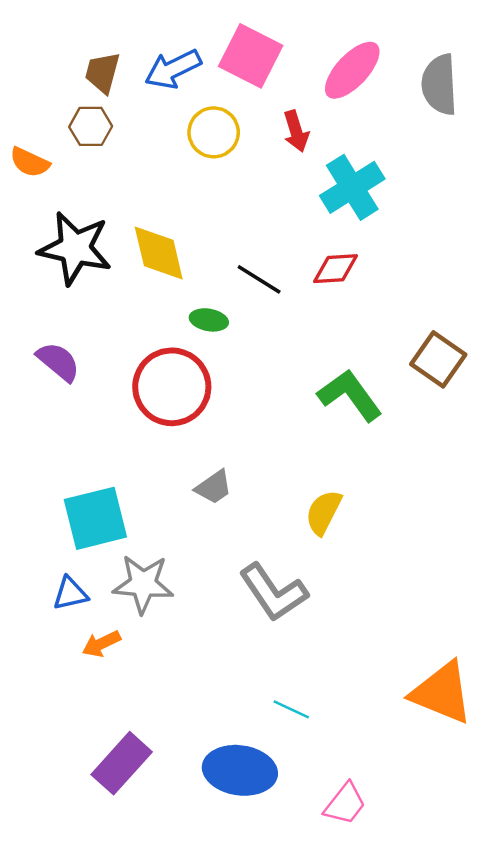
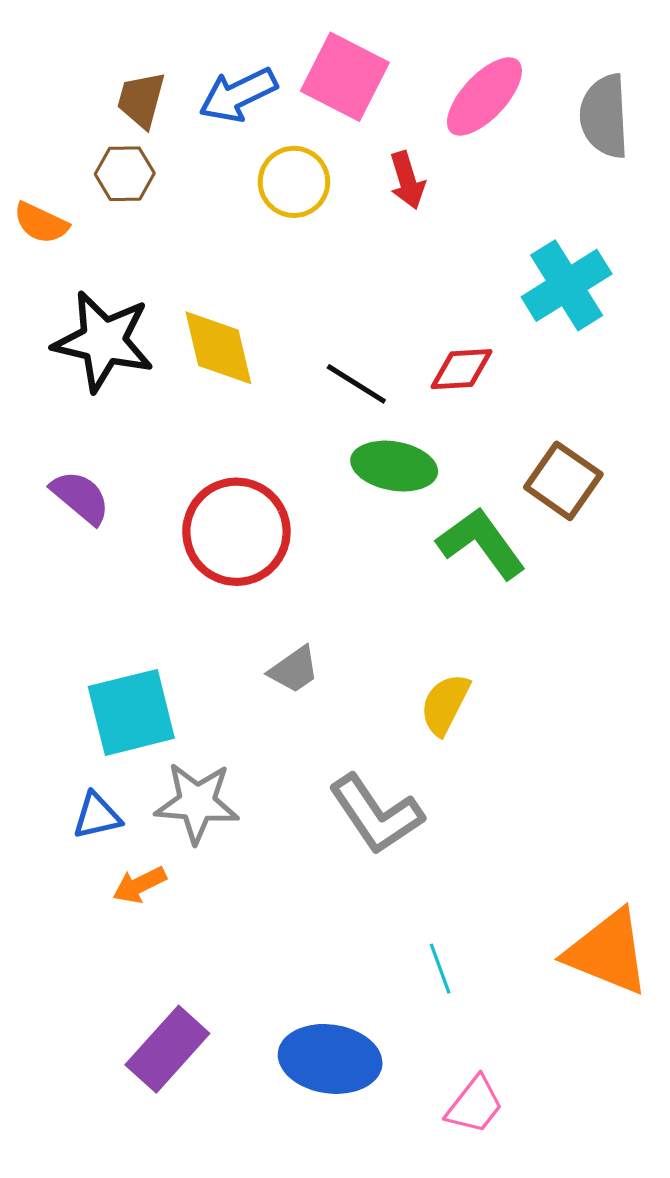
cyan cross: (352, 187) -> (567, 285), moved
green ellipse: (209, 320) -> (394, 466), moved, size x1.6
brown square: (438, 359) -> (563, 481), moved
cyan line: (291, 709) -> (440, 969), moved, turned 45

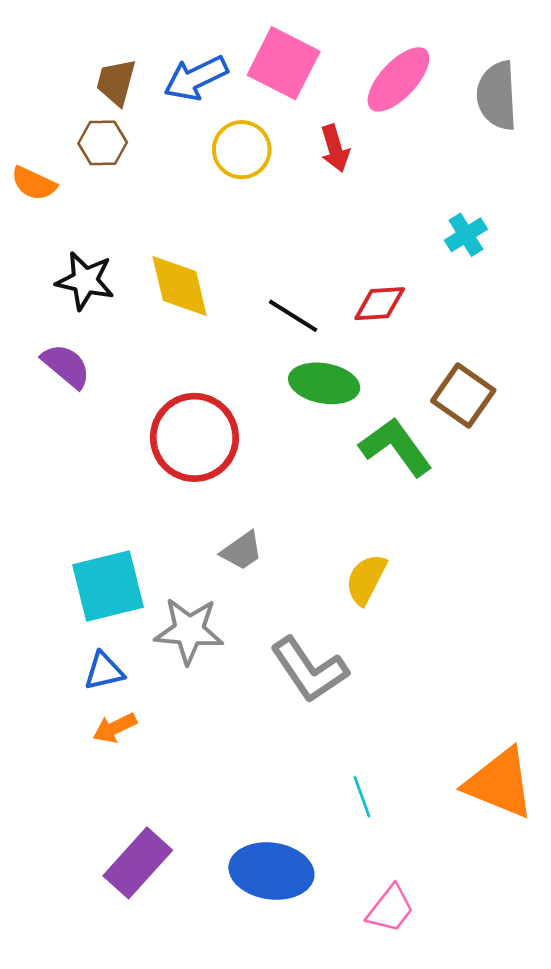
cyan cross: (567, 285) -> (466, 235), size x0.6
black star: (103, 341) -> (85, 281), size x0.7
purple semicircle: (80, 497) -> (66, 366), moved
gray star: (197, 803) -> (189, 631), moved
blue triangle: (97, 816) -> (104, 671), moved

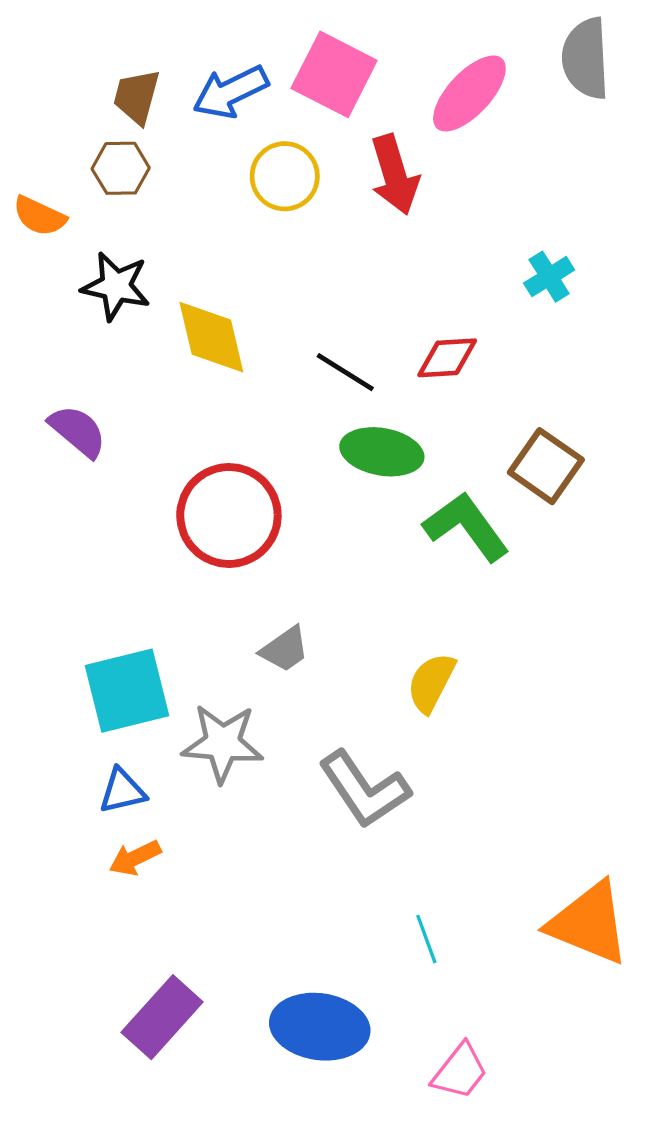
gray semicircle: (497, 96) -> (586, 58), moved
red arrow: (335, 148) -> (395, 175), size x1.4
black star: (85, 281) -> (116, 286), moved

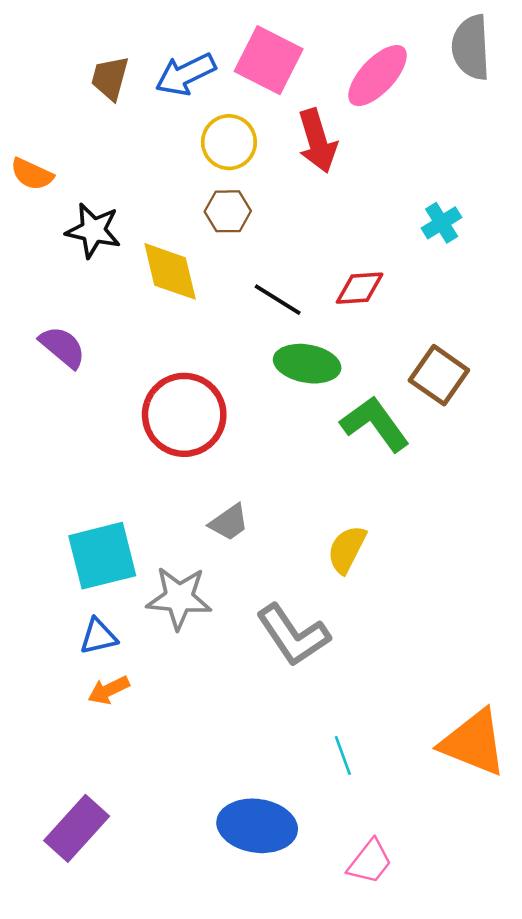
brown hexagon: (121, 168) -> (228, 211), moved
purple rectangle: (162, 1017) -> (77, 828), moved

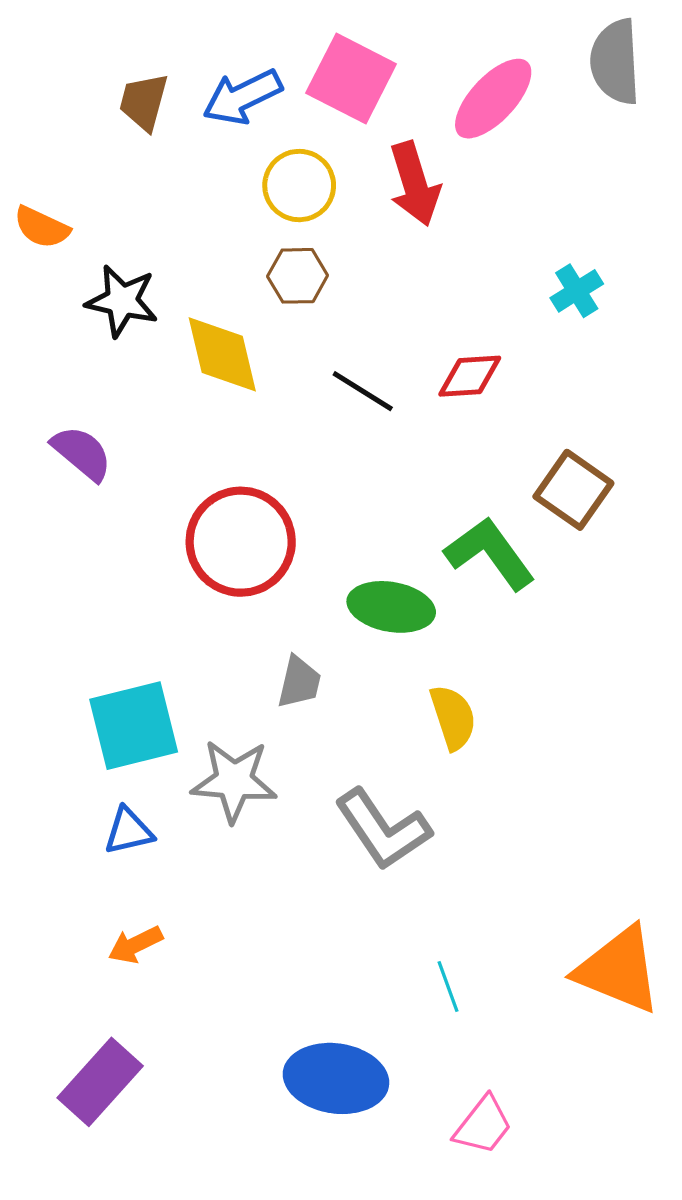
green ellipse: (307, 364) -> (391, 607), moved
gray trapezoid: (229, 522) -> (299, 682), turned -42
yellow semicircle: (347, 549) -> (453, 717), turned 135
orange arrow: (109, 690) -> (135, 945), moved

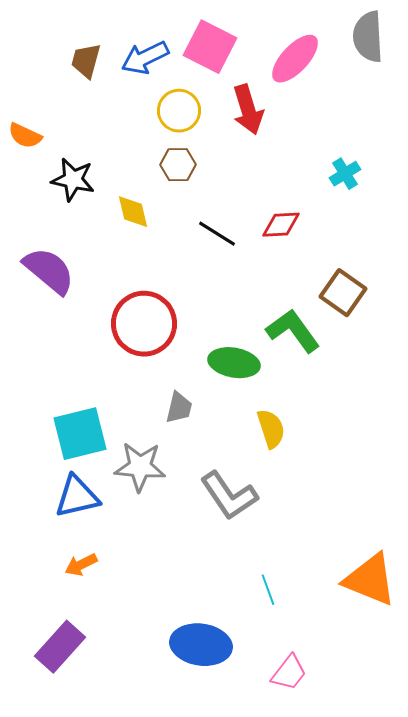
yellow diamond: (222, 354) -> (133, 212), size x0.7
purple semicircle: (82, 453) -> (49, 271), size x1.4
blue triangle: (129, 831) -> (77, 497), size x1.5

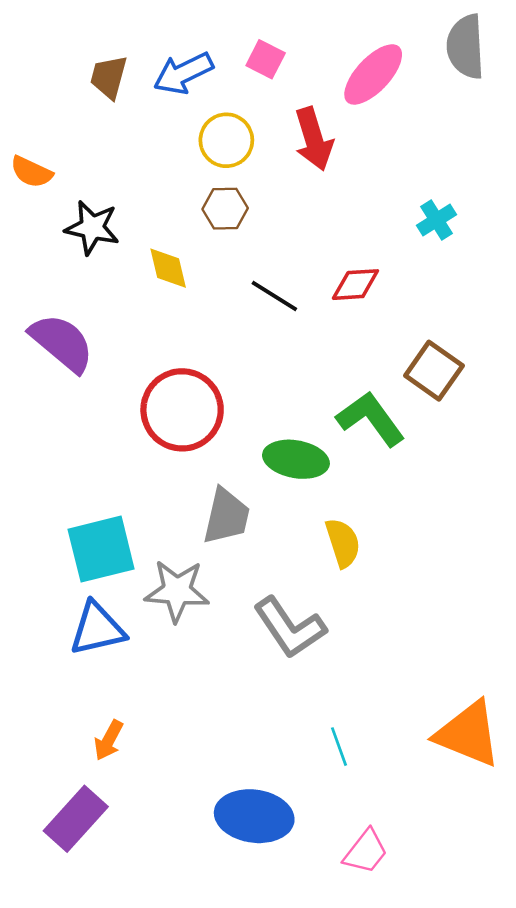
pink square: (210, 47) -> (266, 59), size x0.6
gray trapezoid: (179, 408) -> (226, 516), size x1.4
orange arrow: (81, 565) -> (109, 740), moved, turned -36

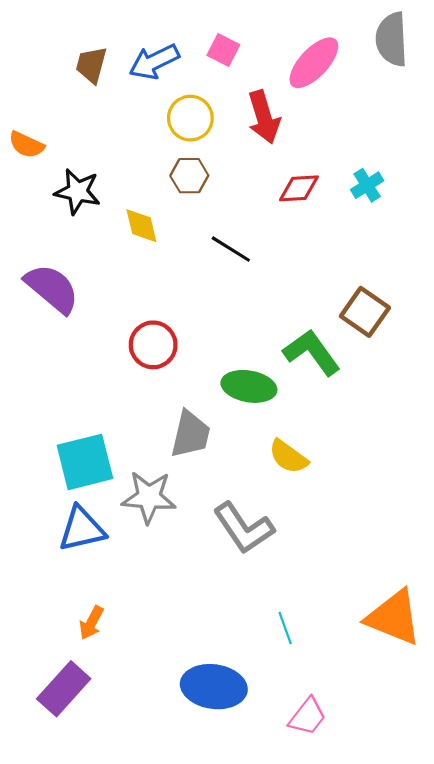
red diamond: (355, 285) -> (299, 188), moved
red circle: (182, 410) -> (153, 345), size x0.7
yellow semicircle: (343, 543) -> (288, 457), turned 144

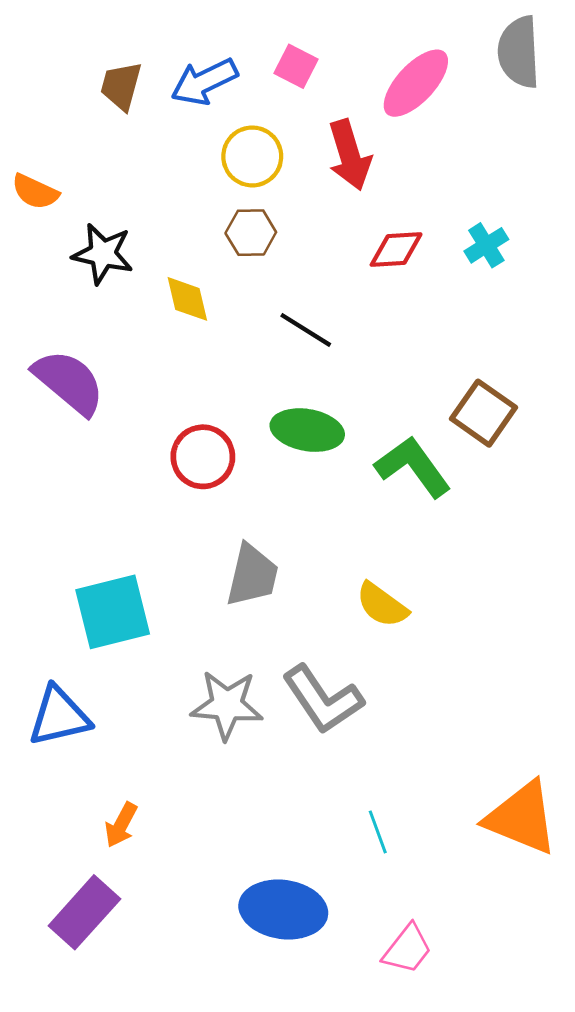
green ellipse: (249, 386) -> (307, 430), moved
gray star: (149, 497) -> (227, 705), moved
blue triangle: (82, 529) -> (59, 716), moved

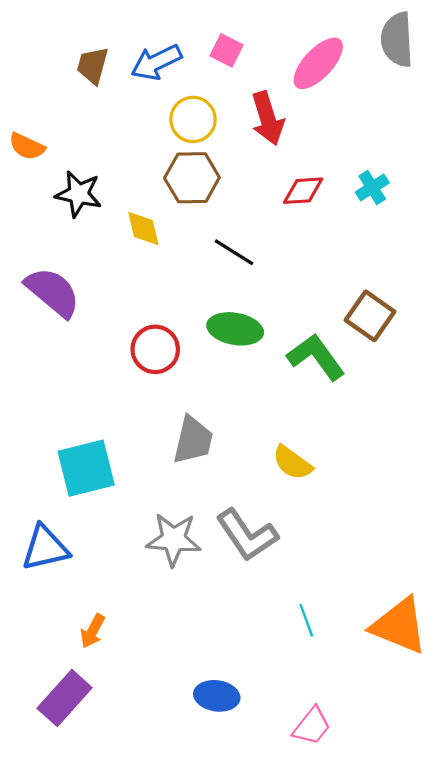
brown hexagon: (251, 233) -> (192, 178), size x1.4
cyan line: (378, 832) -> (306, 620), moved
blue ellipse: (283, 910) -> (217, 696), size x0.7

